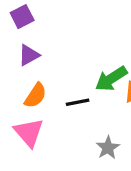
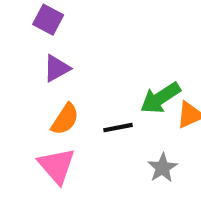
purple square: (22, 17) -> (48, 20), turned -35
gray star: (108, 148) -> (162, 168), moved

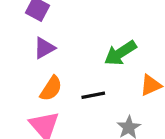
green arrow: (160, 98) -> (120, 53), moved

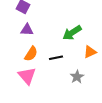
purple triangle: (44, 48) -> (27, 30), turned 32

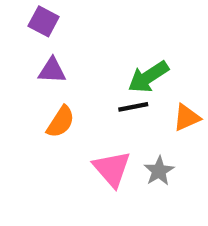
black line: (56, 58) -> (133, 107), moved
pink triangle: (27, 76) -> (112, 169), moved

